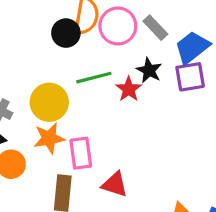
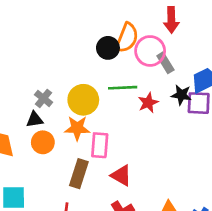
gray rectangle: (155, 28) -> (165, 63), moved
black star: (149, 70) -> (181, 95), moved, turned -30

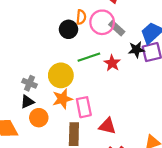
orange semicircle: (127, 38) -> (81, 17), size x0.6

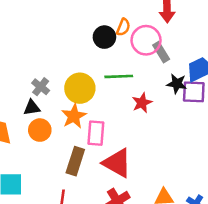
red star: (112, 63) -> (142, 103), moved
orange star: (62, 99) -> (74, 116), turned -30
red triangle: (107, 126) -> (117, 163), size x1.4

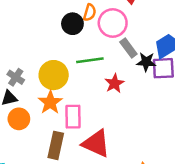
gray rectangle: (161, 52) -> (128, 48), moved

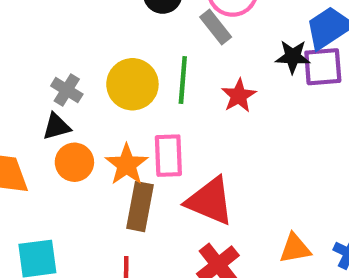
gray rectangle: (128, 48) -> (216, 27), moved
green line: (90, 60) -> (183, 80), moved, turned -76
orange star: (50, 102) -> (127, 165), moved

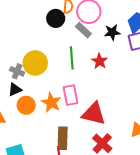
black star: (293, 57) -> (112, 32), moved
yellow circle: (132, 84) -> (35, 63), moved
brown rectangle: (140, 207) -> (63, 138), moved

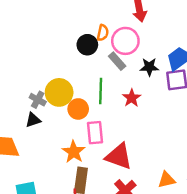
orange star: (51, 102) -> (74, 152), moved
orange circle: (26, 105) -> (78, 109), moved

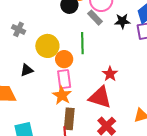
red star: (132, 98) -> (110, 74), moved
gray cross: (38, 100) -> (19, 29), moved
pink rectangle: (95, 133) -> (64, 79), moved

